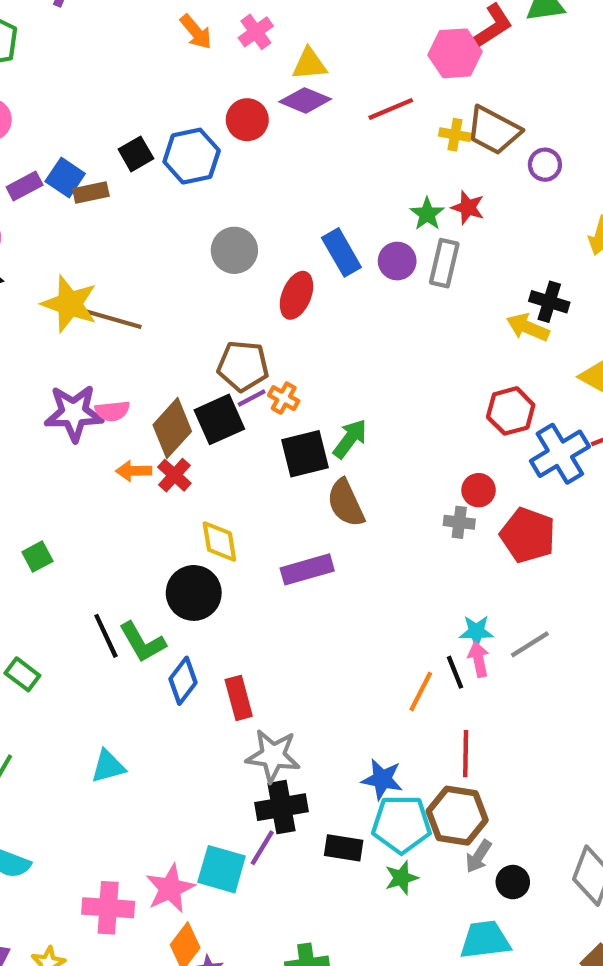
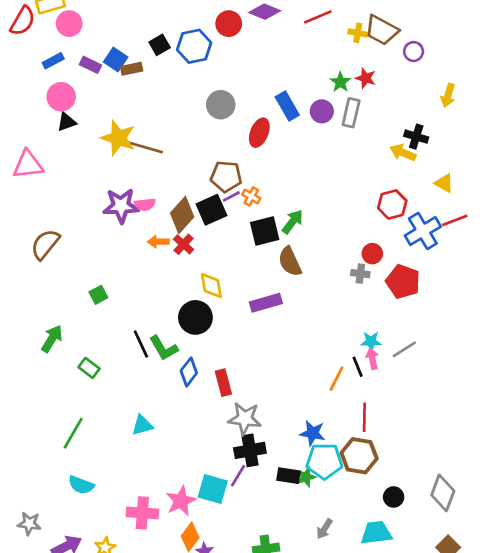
purple rectangle: (25, 186) -> (90, 65), turned 54
gray arrow: (479, 856) -> (324, 529), moved
green star: (401, 878) -> (306, 477), moved

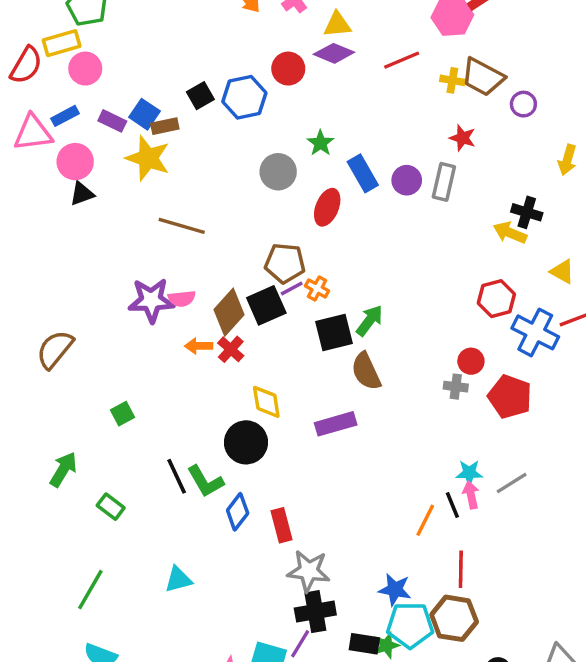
green star: (340, 82) -> (320, 143), moved
yellow star: (118, 138) -> (148, 158), moved
pink triangle: (28, 165) -> (33, 133), moved
blue cross: (423, 231) -> (535, 332), turned -32

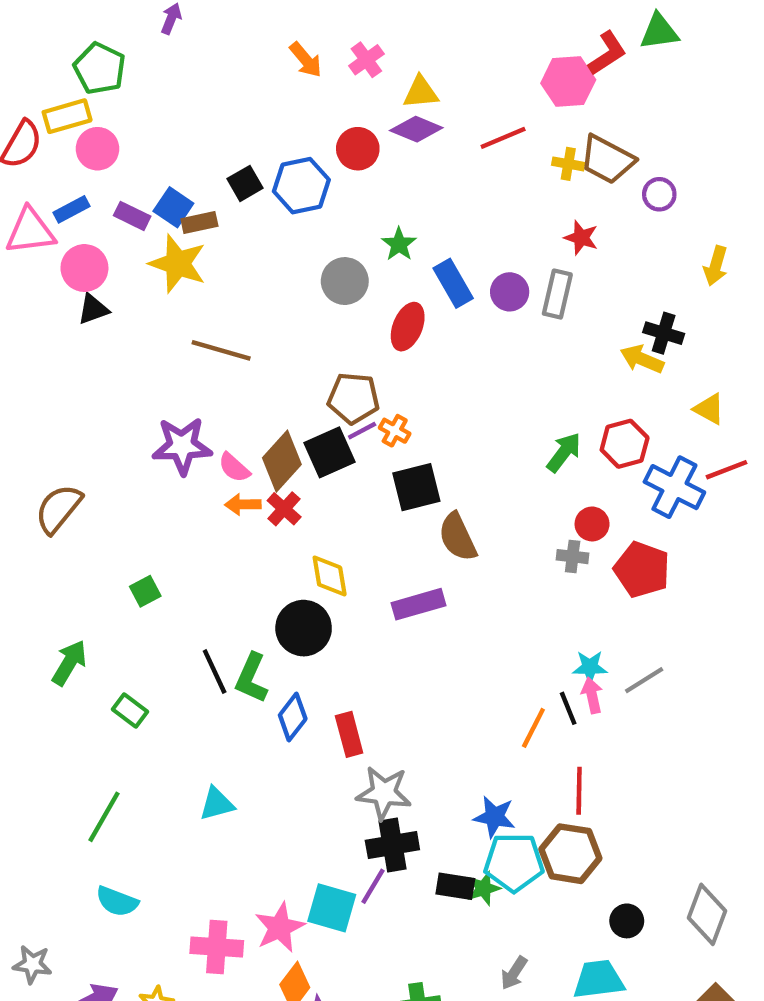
pink semicircle: (182, 299) -> (234, 468), moved, turned 48
green arrow: (369, 321) -> (564, 452), moved
green L-shape: (205, 481) -> (251, 678), turned 54

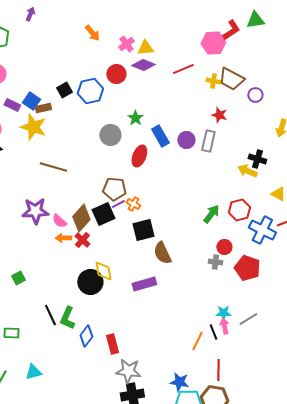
pink cross: (366, 60) -> (126, 44), moved
black circle: (304, 628) -> (90, 282), moved
green rectangle: (130, 711) -> (11, 333), turned -35
cyan triangle: (217, 804) -> (33, 372), moved

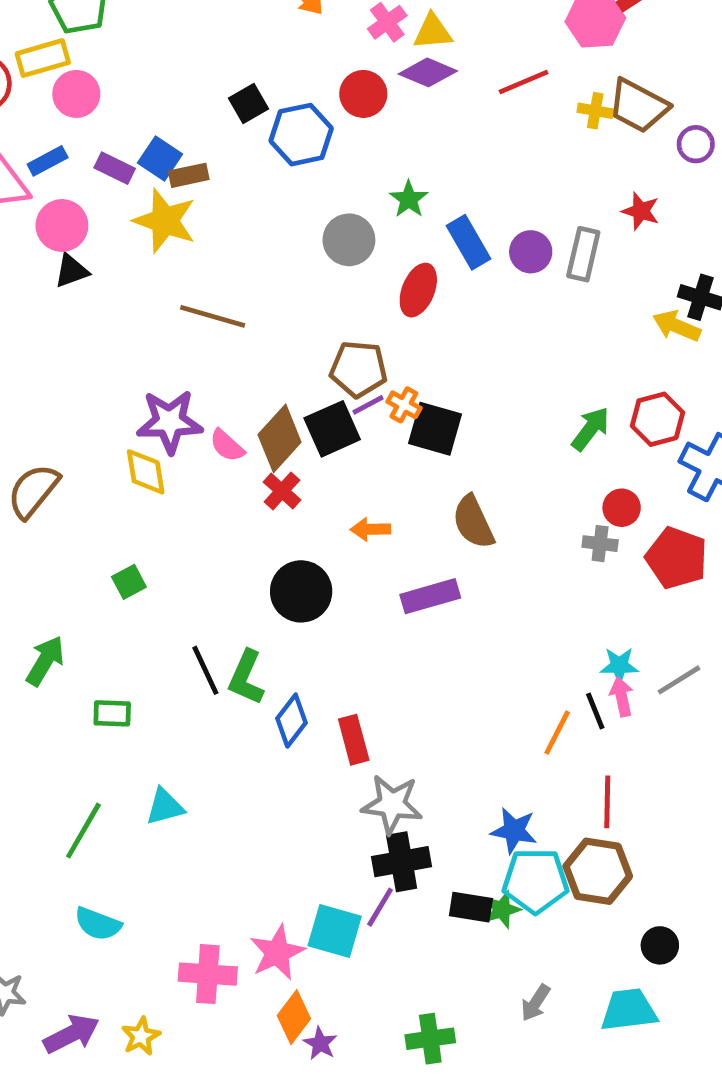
black square: (64, 90) -> (248, 104), moved
red star: (219, 115) -> (641, 211), moved
black square: (143, 230) -> (435, 429), moved, turned 30
orange arrow: (63, 238) -> (370, 529), moved
yellow diamond: (103, 271) -> (146, 472), moved

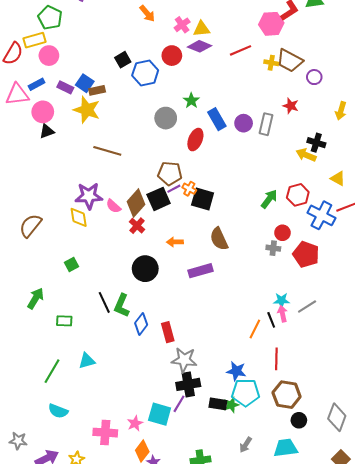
brown hexagon: (598, 871) -> (287, 395), moved
pink star: (277, 953) -> (135, 423), size x0.7

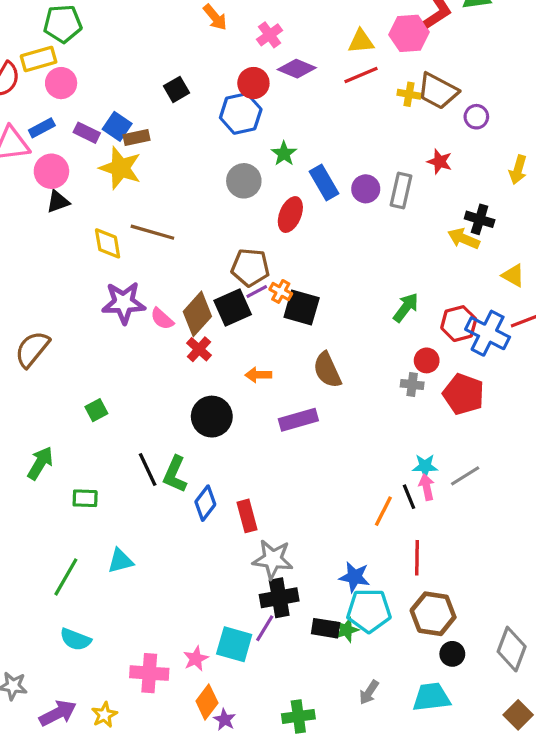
green pentagon: (50, 18) -> (63, 24), turned -30
yellow triangle: (202, 29) -> (361, 41), moved
blue hexagon: (145, 73) -> (241, 113), moved
red hexagon: (298, 195) -> (459, 324), moved
yellow diamond: (79, 217) -> (108, 243), moved

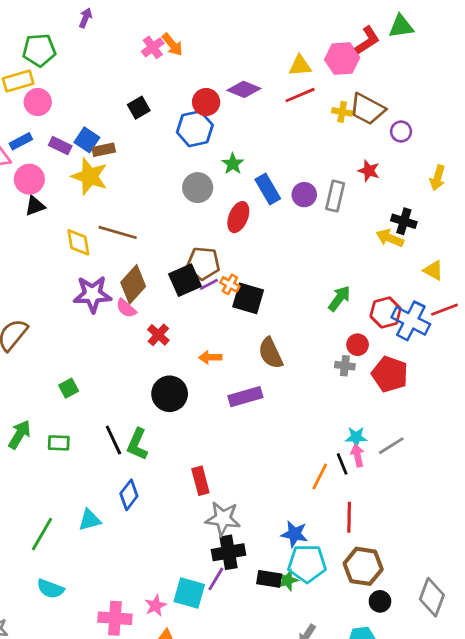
pink cross: (270, 35) -> (153, 47), moved
black square: (233, 308) -> (185, 280), moved
brown diamond: (197, 314) -> (133, 284), moved
green rectangle: (85, 498) -> (59, 443), moved
blue diamond: (205, 503) -> (129, 495), moved

